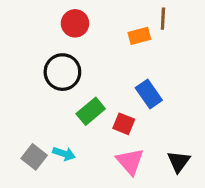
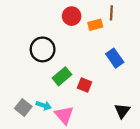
red circle: (75, 23) -> (72, 16), moved
blue rectangle: (149, 94) -> (115, 58), moved
pink triangle: (130, 162) -> (64, 115), moved

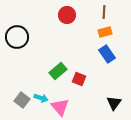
orange rectangle: (95, 25) -> (105, 32), moved
black circle: (43, 49) -> (17, 37), moved

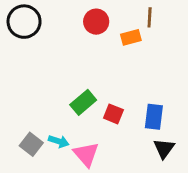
orange rectangle: (105, 32) -> (131, 37), moved
black circle: (17, 37) -> (24, 22), moved
blue rectangle: (107, 54) -> (154, 117), moved, turned 42

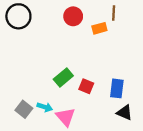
black triangle: (164, 149) -> (125, 113), turned -42

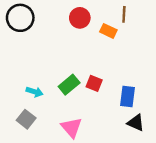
orange rectangle: (99, 28) -> (108, 31), turned 40
red square: (86, 86) -> (94, 83), moved
cyan arrow: (45, 107) -> (34, 92), moved

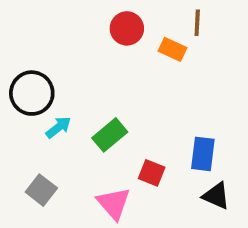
black circle: (20, 18) -> (32, 93), moved
red square: (94, 83) -> (152, 173), moved
cyan arrow: (34, 92) -> (58, 127), moved, turned -56

